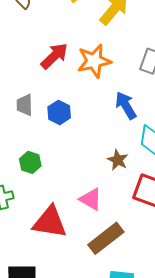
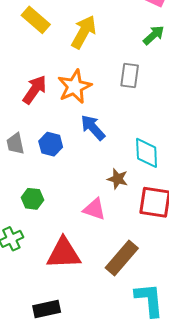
blue arrow: (126, 105) -> (93, 128), moved
pink triangle: (91, 199) -> (94, 209), moved

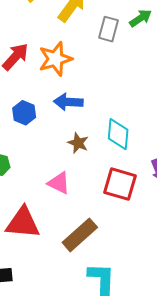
gray rectangle: (130, 75) -> (108, 29), moved
blue arrow: (93, 128) -> (68, 102), turned -52
brown star: (118, 179) -> (78, 143), moved

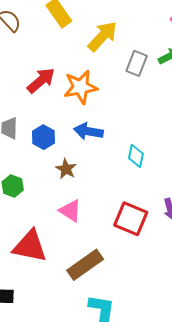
cyan diamond: (118, 134) -> (136, 156), moved, size x0.7
brown star: (78, 143) -> (66, 169), moved

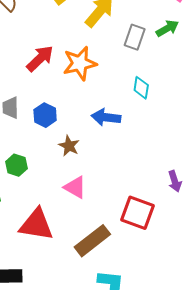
blue arrow: (88, 131) -> (106, 117), moved
cyan diamond: (136, 156) -> (141, 88), moved
red square: (131, 219) -> (137, 213), moved

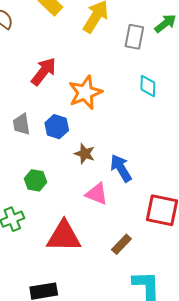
orange star: (80, 63) -> (85, 92), moved
blue arrow: (106, 117) -> (121, 168), moved, turned 60
brown rectangle: (92, 241) -> (121, 244), size x0.6

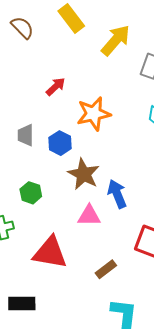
red arrow: (44, 71) -> (56, 86), size x0.7
brown star: (85, 154) -> (84, 174), size x1.5
pink triangle: (97, 194) -> (89, 216), turned -30

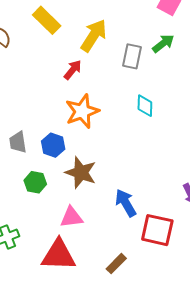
red arrow: (56, 86) -> (73, 70), moved
green hexagon: (31, 193) -> (35, 182), moved
blue arrow: (117, 194) -> (126, 203), moved
pink triangle: (89, 216) -> (71, 217), moved

